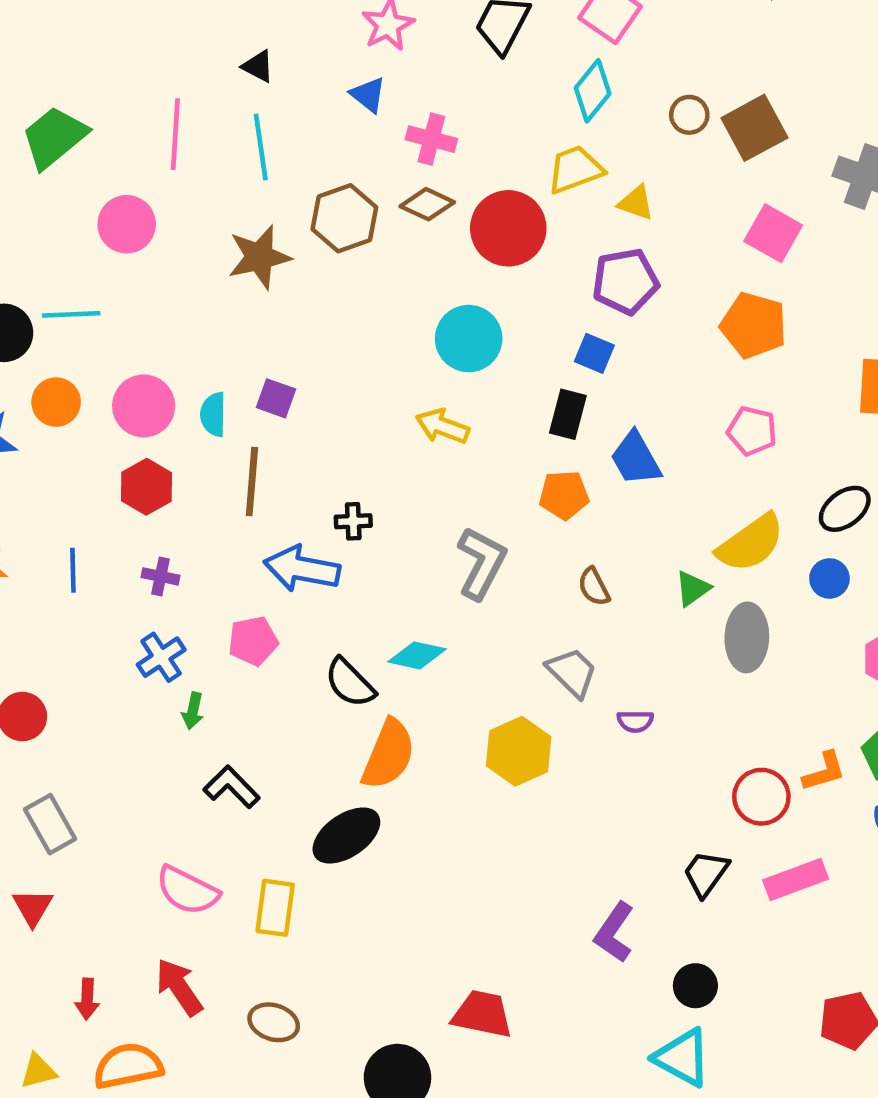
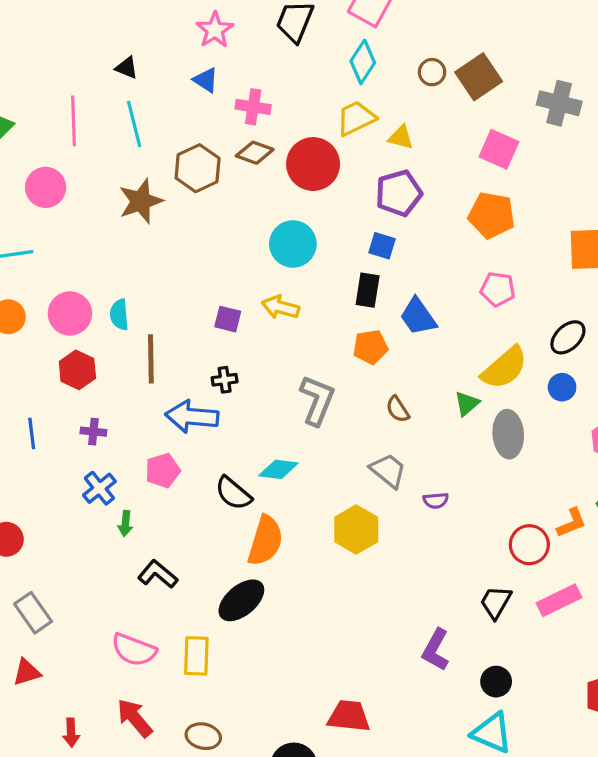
purple square: (276, 398) -> (228, 319), moved
red triangle: (33, 907) -> (27, 672), turned 48

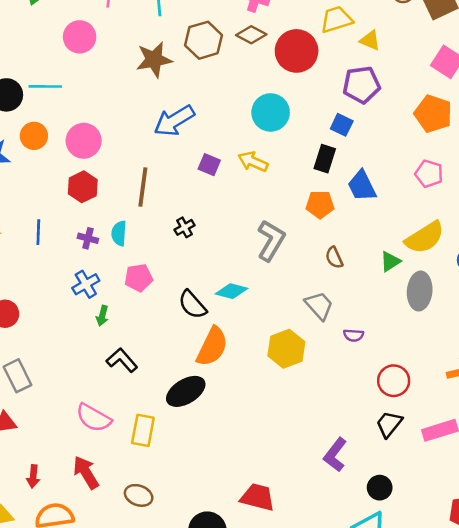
cyan semicircle: (119, 315) -> (119, 233), moved
black cross: (225, 380) -> (185, 227), moved, turned -30
blue arrow: (192, 417) -> (174, 121), moved, turned -45
red circle: (529, 545) -> (394, 381), moved

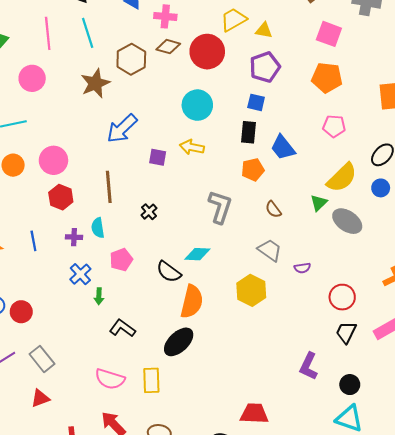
gray ellipse: (420, 291) -> (347, 221), turned -48

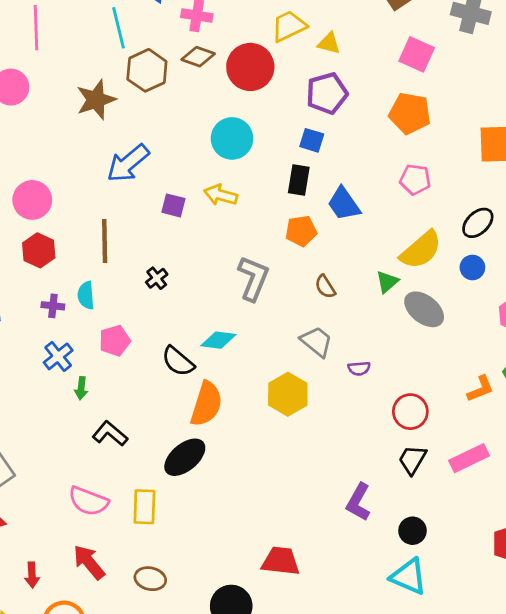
cyan line: (88, 33) -> (118, 28), moved

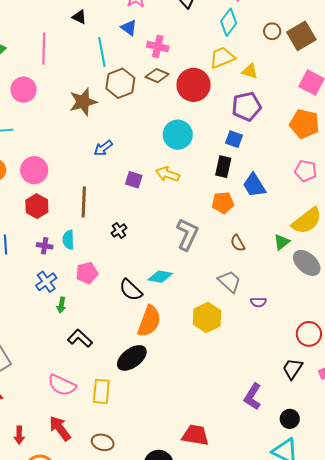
blue arrow: (128, 163) -> (103, 148), size x0.6
red circle: (410, 412) -> (309, 334), moved

